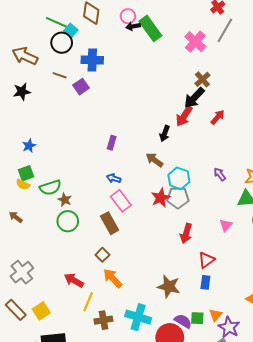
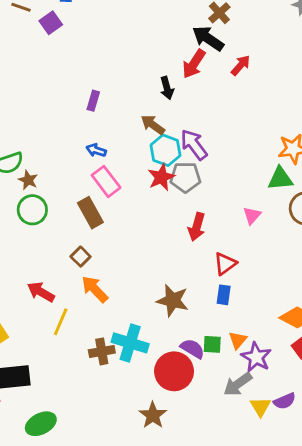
black arrow: (194, 98) -> (208, 38), turned 80
black arrow: (165, 133) -> (167, 88), turned -35
purple arrow: (220, 174) -> (194, 145), moved, size x1.6
cyan hexagon: (179, 178) -> (166, 150), moved
brown cross: (103, 320) -> (102, 351), moved

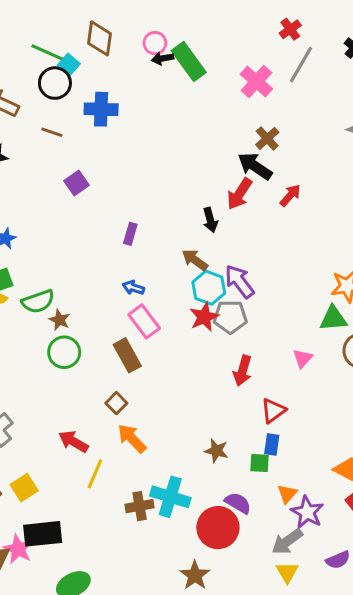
purple square: (51, 23) -> (76, 183), moved
brown star: (173, 300) -> (216, 451), size x0.7
green square: (212, 344) -> (260, 463), moved
yellow triangle: (260, 407) -> (287, 572), moved

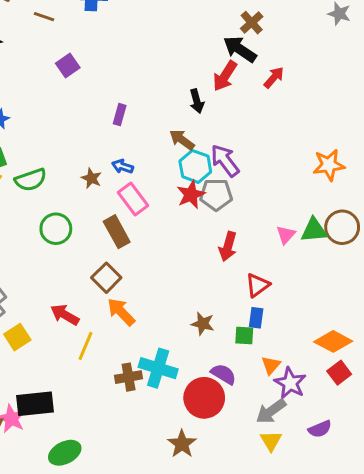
green triangle: (333, 318) -> (314, 230), moved
brown star: (60, 320) -> (91, 178), moved
brown square: (116, 403) -> (106, 278), size x1.4
yellow square: (24, 488) -> (17, 337), moved

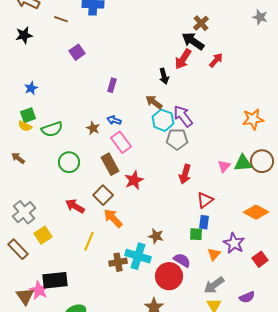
red star: (191, 195) -> (134, 180), moved
red arrow: (65, 315) -> (75, 206), moved
brown star: (203, 324) -> (156, 236), moved
orange diamond: (333, 341) -> (256, 212), moved
purple star: (290, 383) -> (234, 243), moved

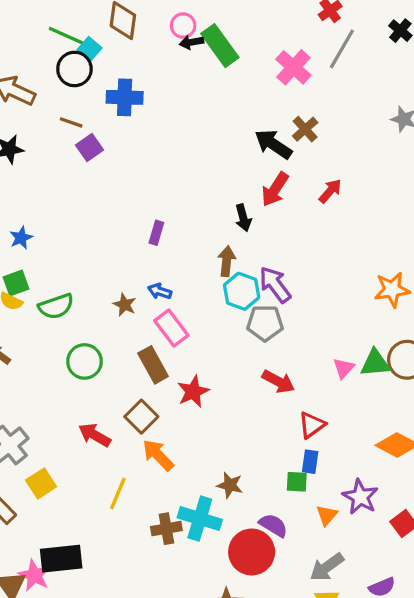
black arrow: (193, 41) -> (273, 144), moved
purple square: (77, 52) -> (90, 148), moved
brown arrow: (154, 102) -> (227, 261), turned 60
red arrow: (185, 174) -> (278, 382), turned -78

